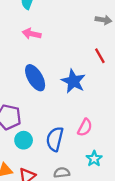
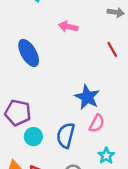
pink arrow: (32, 34) -> (68, 27), moved
blue ellipse: (35, 78) -> (29, 53), moved
blue star: (73, 81) -> (87, 97), moved

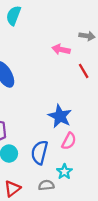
pink arrow: (68, 27) -> (61, 49), moved
cyan star: (106, 156) -> (64, 172), moved

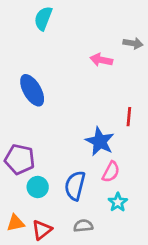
red line: (84, 71) -> (129, 117), moved, turned 35
cyan star: (64, 172) -> (118, 202), moved

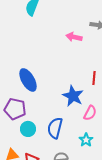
blue ellipse: (32, 90) -> (28, 80), moved
pink semicircle: (111, 172) -> (90, 113), moved

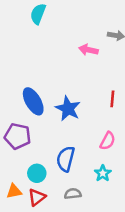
blue star: (73, 96) -> (68, 109), moved
cyan circle: (28, 129) -> (37, 173), moved

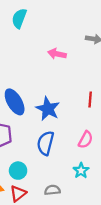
pink arrow: (88, 50) -> (57, 54), moved
blue semicircle: (66, 159) -> (45, 143), moved

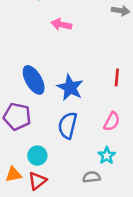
pink arrow: (57, 54) -> (61, 24), moved
gray semicircle: (52, 190) -> (92, 177), moved

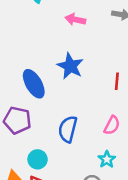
pink arrow: (61, 24) -> (75, 20), moved
blue star: (70, 87) -> (70, 66), moved

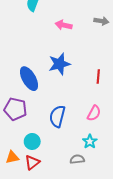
blue star: (70, 66) -> (59, 64), turned 30

